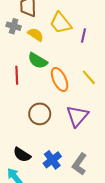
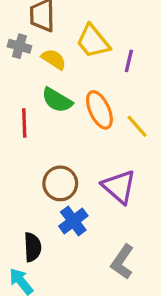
orange ellipse: (60, 79) -> (99, 110), moved
purple triangle: (77, 116) -> (119, 187), turned -30
black semicircle: (22, 155) -> (32, 247), turned -126
blue cross: (52, 160) -> (73, 221), moved

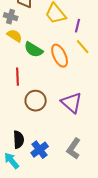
yellow semicircle: (54, 59) -> (15, 36), moved
red line: (24, 123) -> (18, 77), moved
yellow line: (137, 126) -> (83, 47), moved
blue cross: (73, 221) -> (40, 150), moved

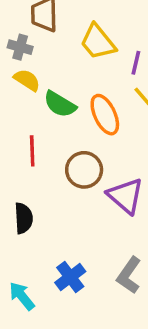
brown circle: (36, 101) -> (84, 170), moved
black semicircle: (19, 140) -> (24, 218), moved

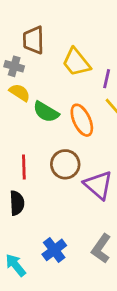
red line: (32, 151) -> (24, 167), moved

